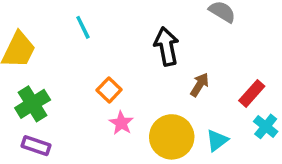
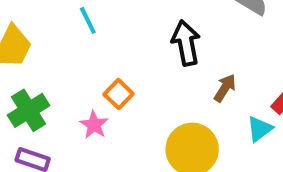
pink star: (121, 123) -> (94, 125), moved
cyan triangle: (217, 140) -> (260, 129), moved

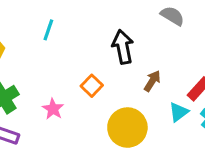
cyan line: (88, 20) -> (48, 30), turned 45
orange square: (119, 94) -> (92, 86), moved

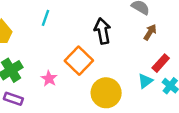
brown arrow: (152, 81) -> (150, 32), moved
orange square: (92, 86) -> (79, 61), size x1.6

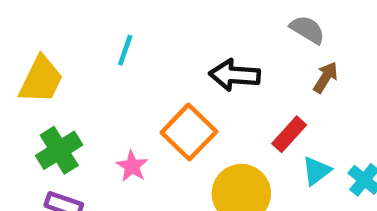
black arrow: (103, 31) -> (234, 75), turned -75
red rectangle: (161, 63) -> (289, 134), moved

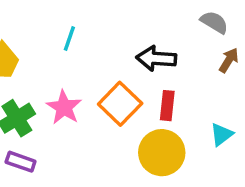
red rectangle: (289, 134) -> (167, 106), moved, turned -36
pink star: (132, 166) -> (64, 107), moved, size x1.4

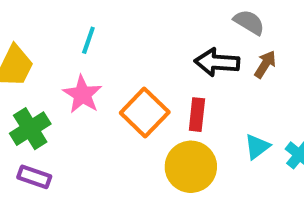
black arrow: (156, 58) -> (217, 62), moved
pink star: (64, 107) -> (82, 94), moved

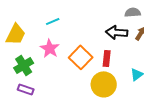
gray semicircle: (249, 22) -> (133, 12), turned -35
cyan line: (88, 40) -> (53, 21), turned 48

